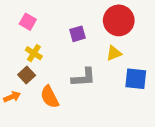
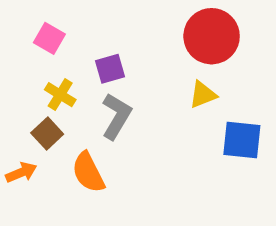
purple square: (78, 34) -> (110, 69), moved
gray L-shape: (84, 77) -> (116, 116), moved, turned -55

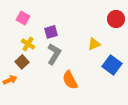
red circle: (212, 36) -> (116, 19), moved, size x0.7
blue square: (242, 140) -> (112, 65), turned 30
orange semicircle: (88, 172) -> (70, 80), moved

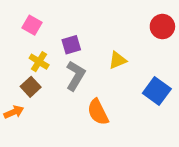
yellow triangle: (94, 44) -> (118, 60), moved

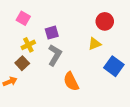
red circle: (162, 27) -> (105, 21), moved
yellow triangle: (118, 60) -> (95, 44), moved
yellow cross: (39, 62) -> (28, 45), turned 32

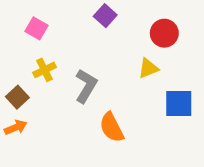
purple square: (52, 33) -> (105, 16), moved, turned -32
brown square: (22, 63) -> (17, 97), moved
blue square: (114, 66) -> (179, 103), turned -36

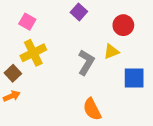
yellow cross: (44, 70) -> (33, 53), size x1.5
gray L-shape: (86, 86) -> (86, 62), moved
orange semicircle: (112, 127) -> (92, 109), moved

